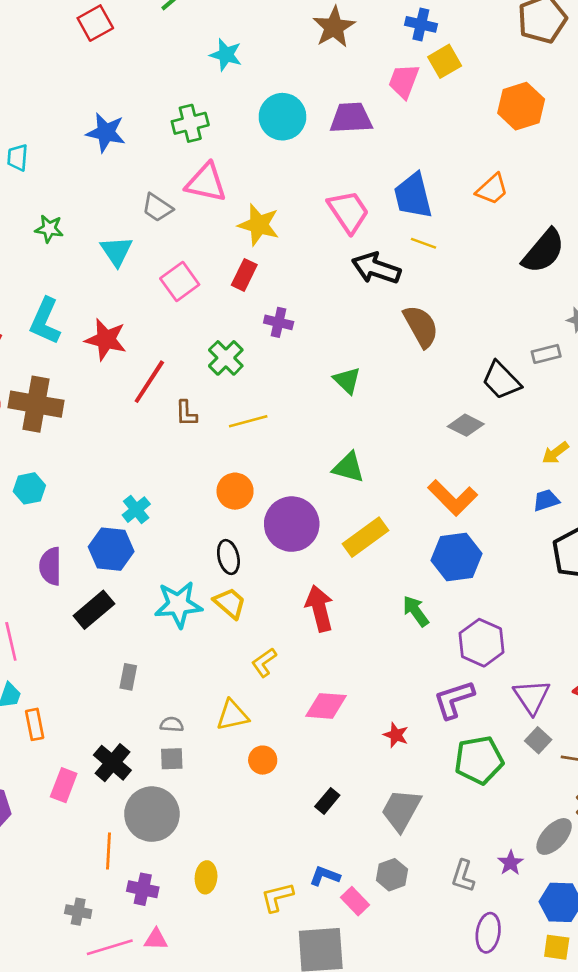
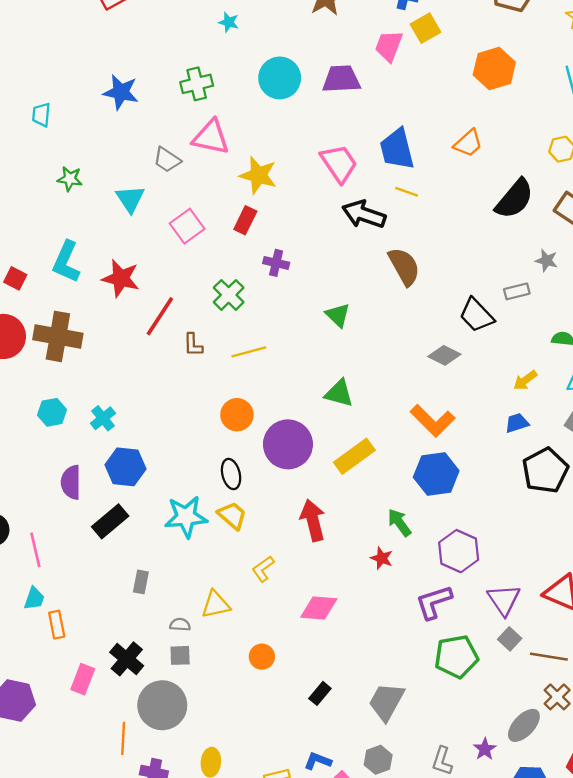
cyan star: (226, 55) -> (229, 22), size x0.7
cyan cross: (136, 510) -> (103, 418), moved
yellow triangle: (232, 715) -> (216, 604), moved
red star: (396, 735) -> (382, 558), moved

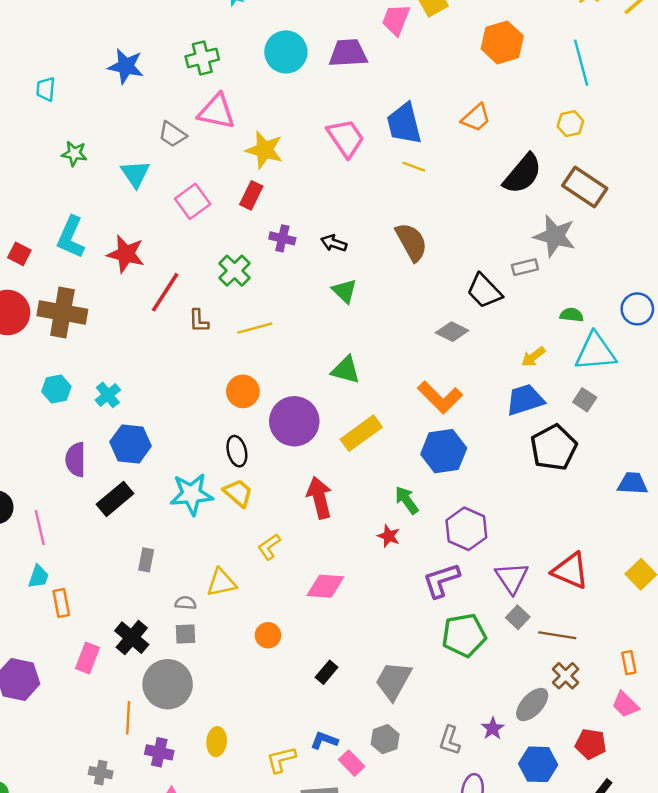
black arrow: (364, 214) -> (334, 243), moved, size x0.6
gray star: (546, 261) -> (555, 236), size x1.8
blue trapezoid: (517, 423) -> (525, 400), size x1.6

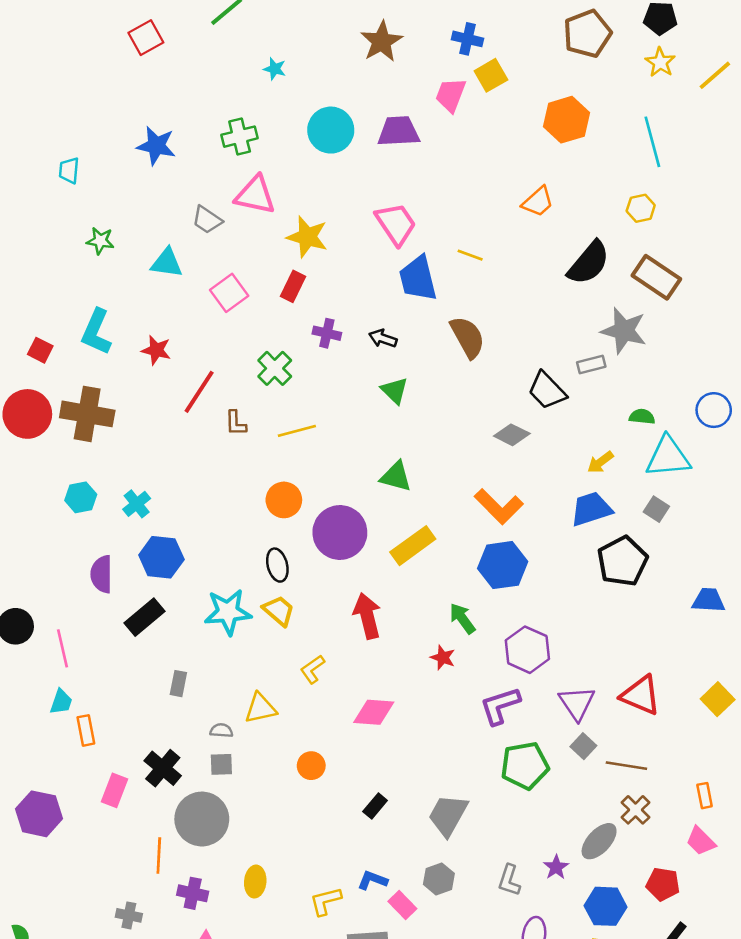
blue trapezoid: (404, 124) -> (418, 279), moved
cyan triangle: (135, 174) -> (167, 263), turned -48
red star: (126, 254) -> (156, 350), size x0.7

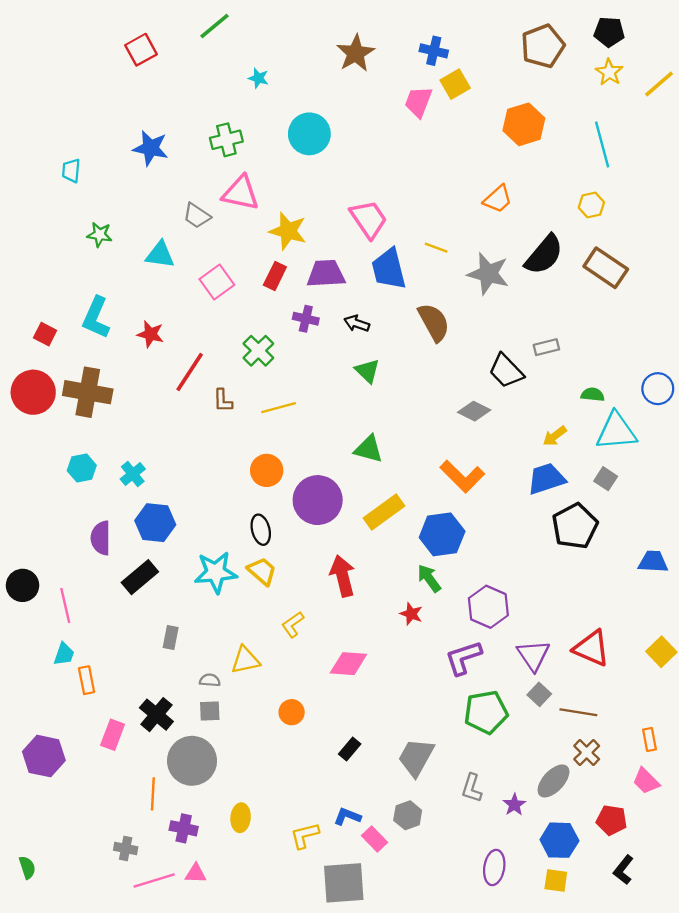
purple trapezoid: (398, 131) -> (326, 274), moved
gray star: (624, 331) -> (488, 274), moved
blue hexagon: (503, 565) -> (442, 534), moved
gray L-shape: (509, 880) -> (472, 788), moved

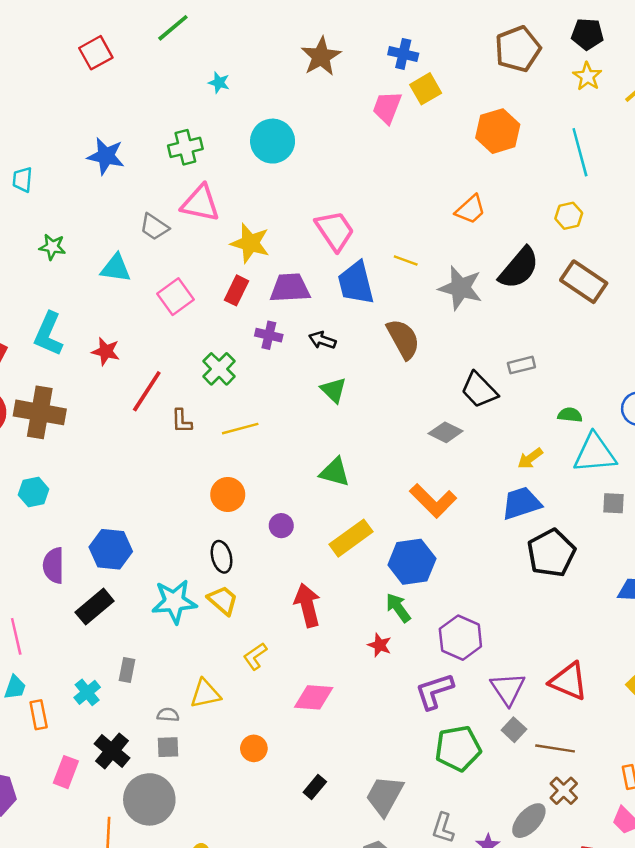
cyan cross: (133, 474) -> (87, 692), moved
gray square: (606, 479) -> (614, 503), moved, turned -30
purple circle: (318, 500) -> (281, 526), size x0.5

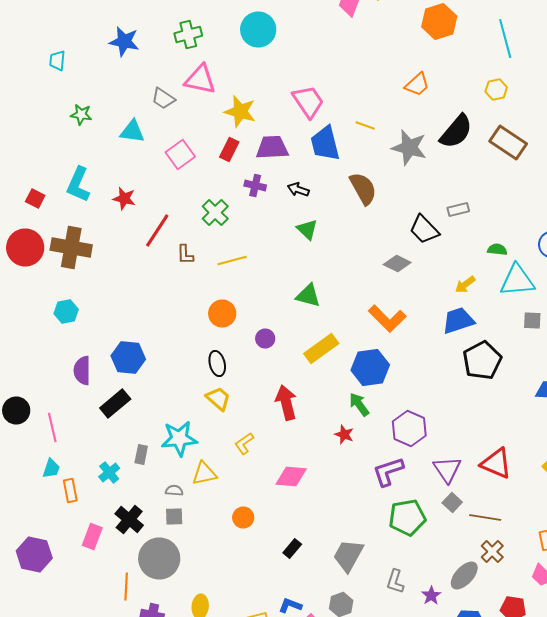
cyan star: (174, 602) -> (179, 438), moved

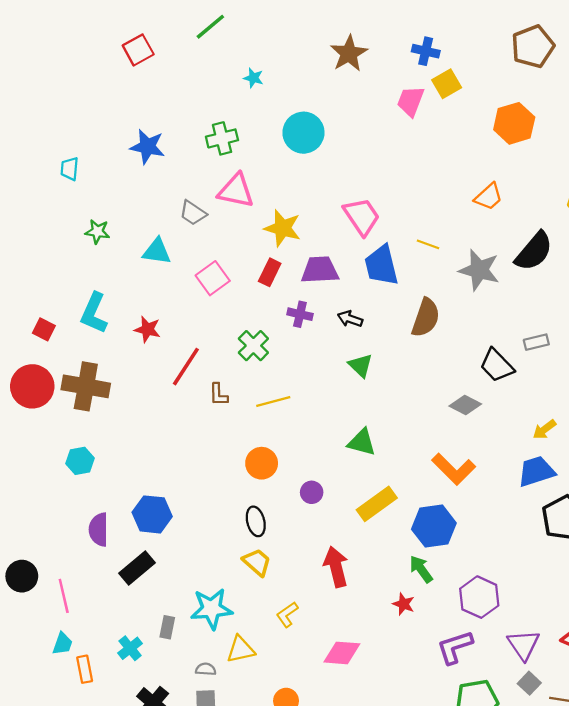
brown semicircle: (363, 188) -> (426, 318), turned 48

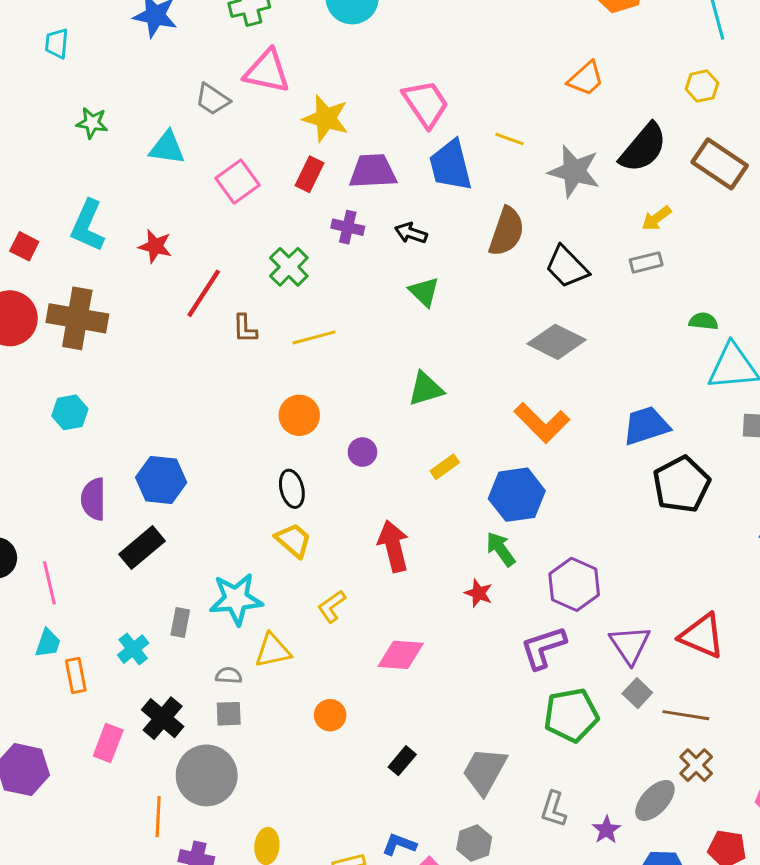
black trapezoid: (497, 365) -> (567, 267), moved
gray diamond: (465, 405) -> (556, 342), size x1.4
yellow arrow: (544, 429) -> (656, 218), moved
green triangle: (362, 442) -> (426, 389), turned -32
yellow rectangle: (377, 504) -> (445, 467), size x0.6

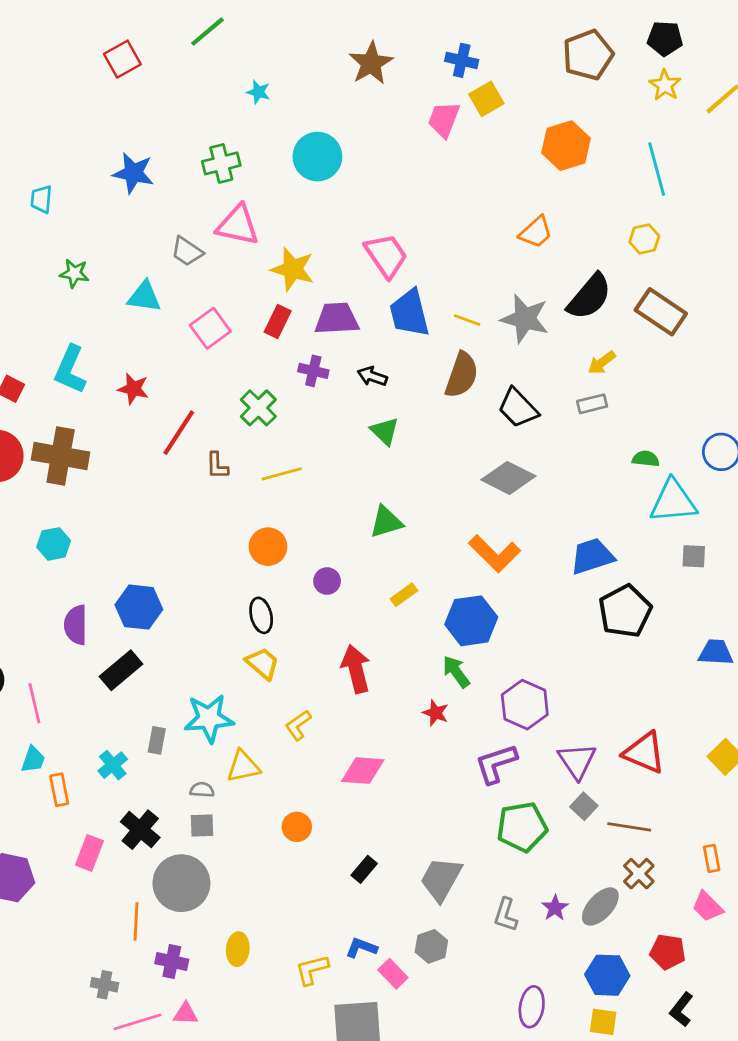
yellow line: (509, 139) -> (467, 320), moved
purple star: (606, 830) -> (555, 908), moved

